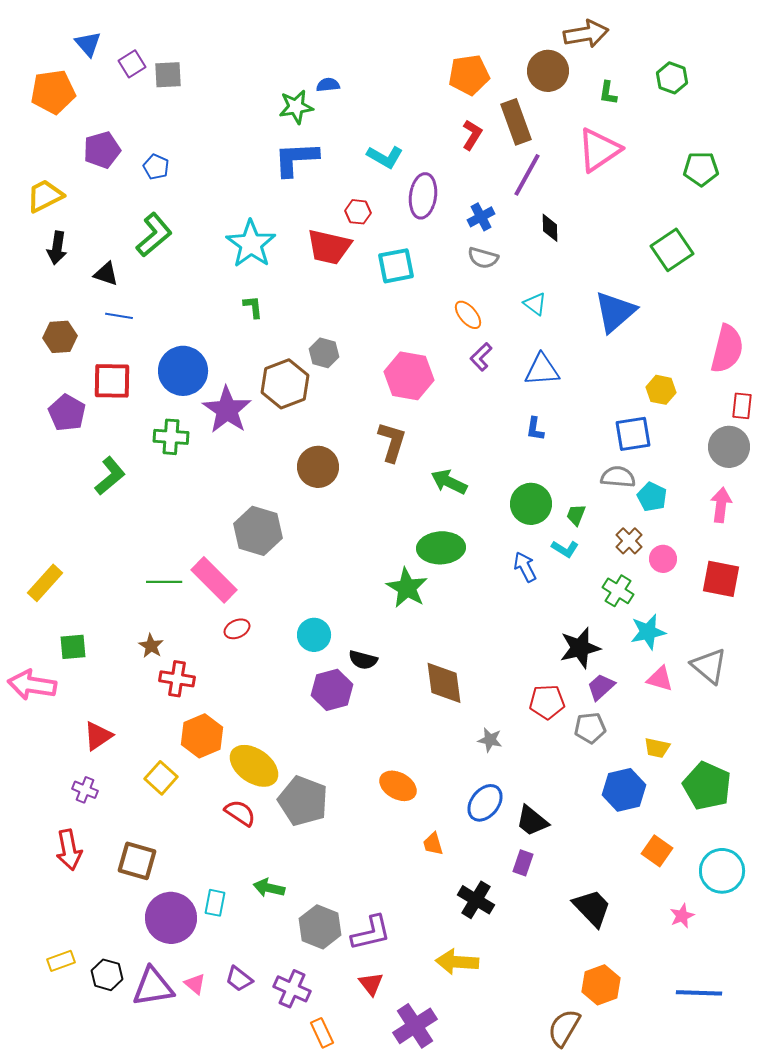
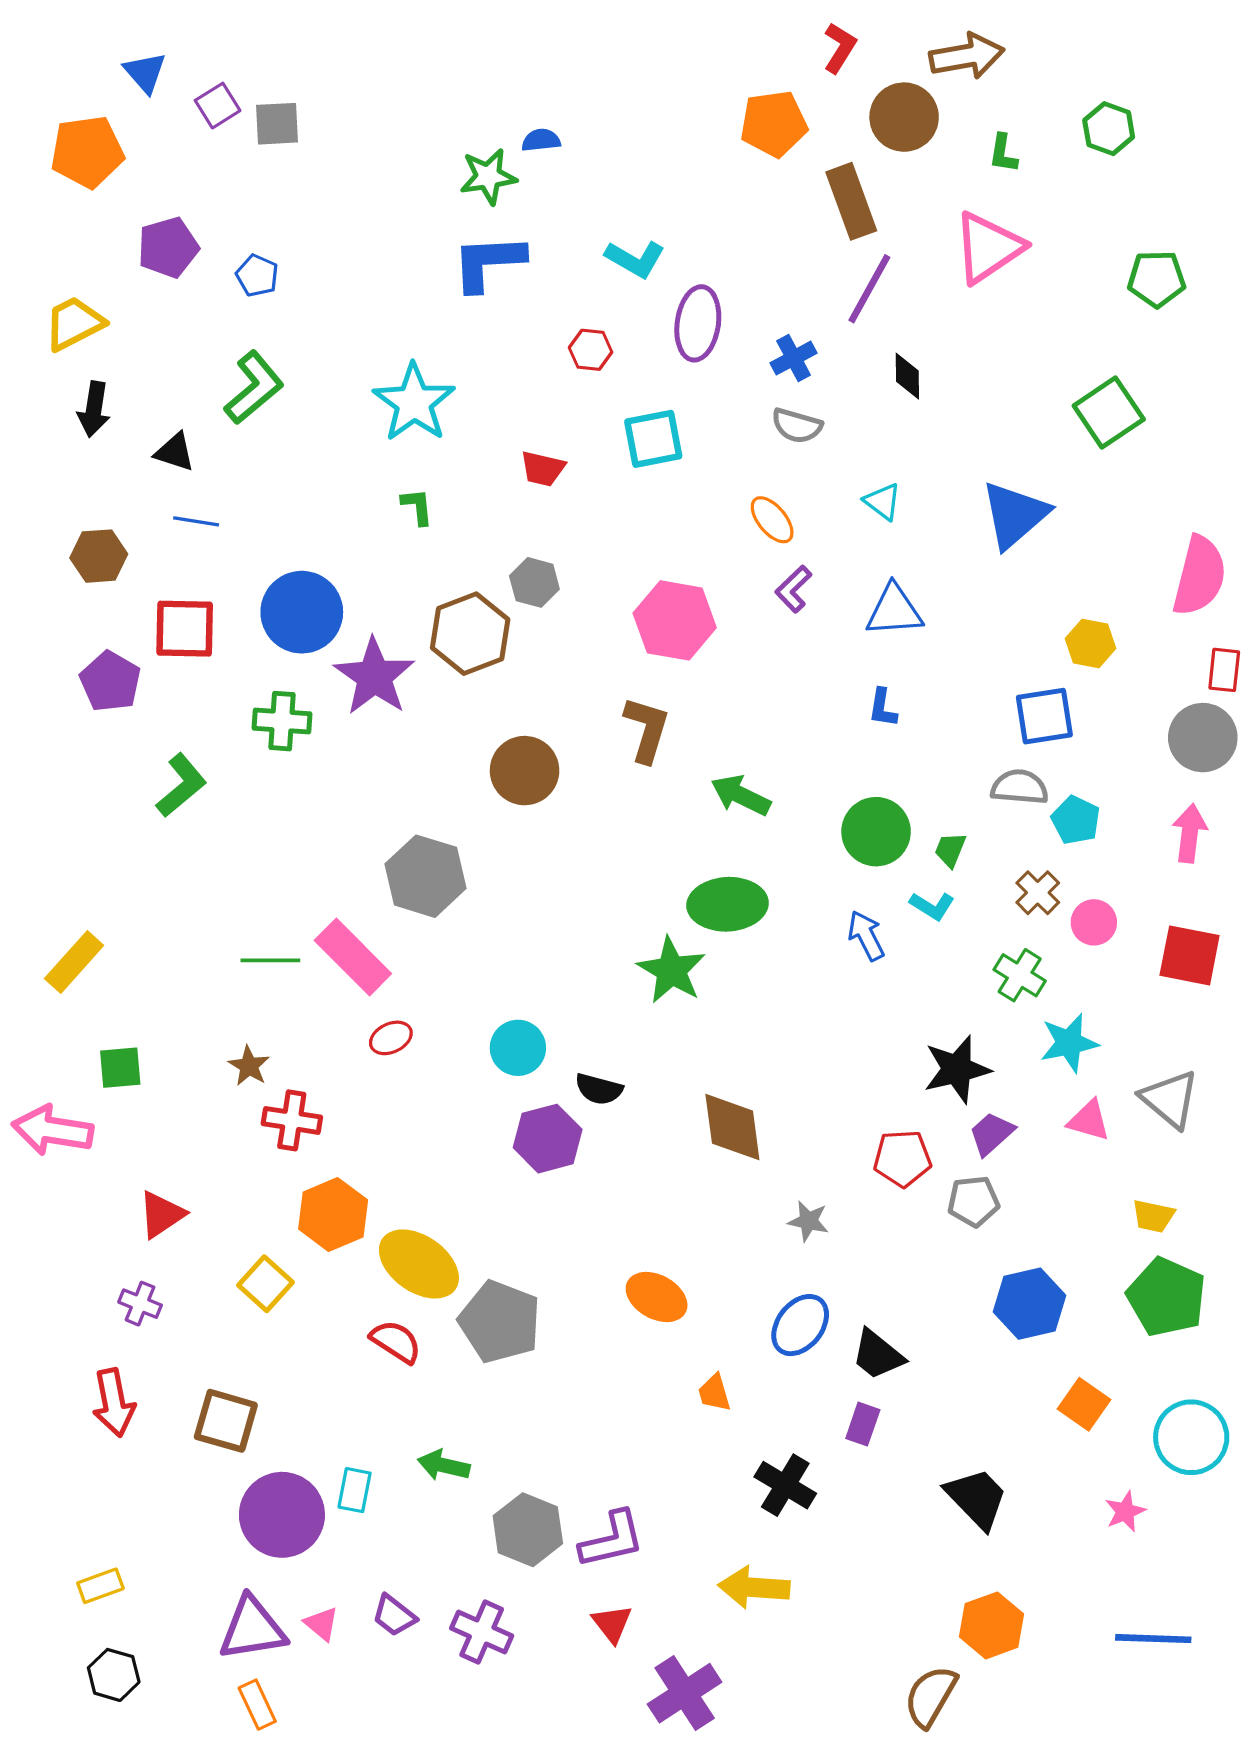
red L-shape: (472, 135) -> (840, 48), moved
red trapezoid: (329, 247) -> (543, 469), moved, size x0.6
yellow trapezoid: (657, 748) -> (1153, 1216), moved
black hexagon: (107, 975) -> (114, 1675), moved
orange rectangle: (322, 1033) -> (257, 1705), moved

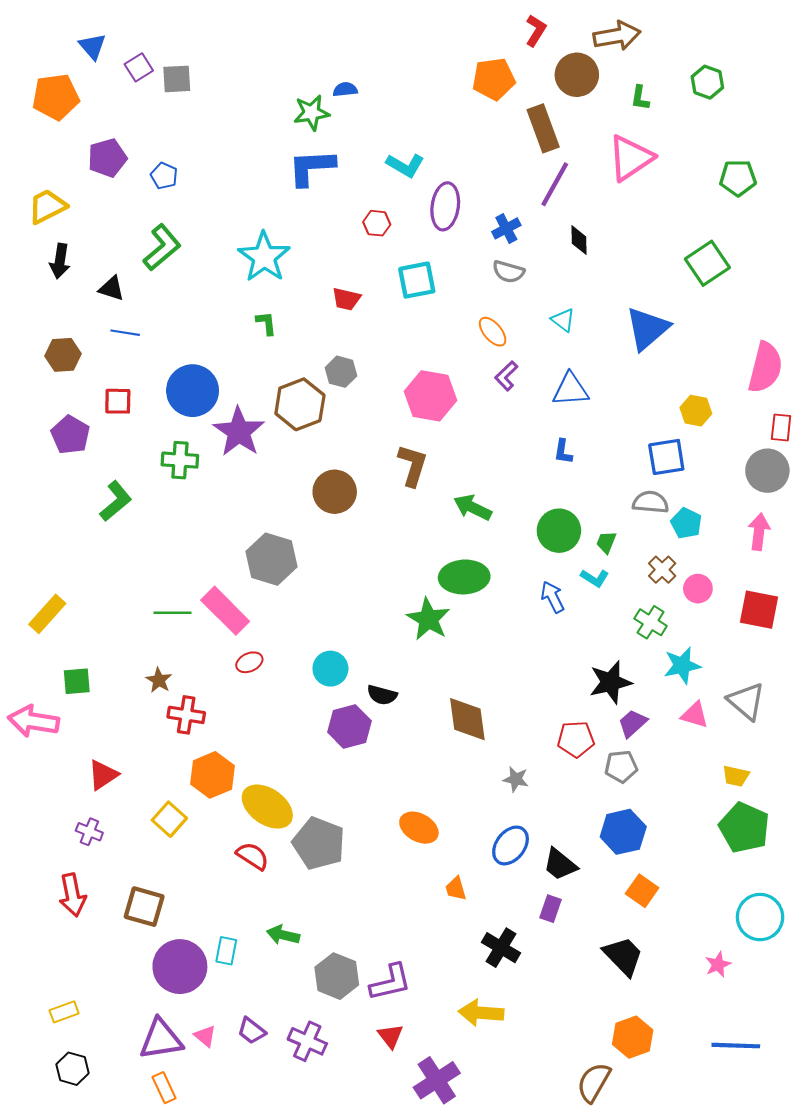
red square: (185, 629) -> (118, 401), size x0.7
blue hexagon: (1029, 1304) -> (623, 832), moved
orange square: (1084, 1404) -> (642, 891), moved

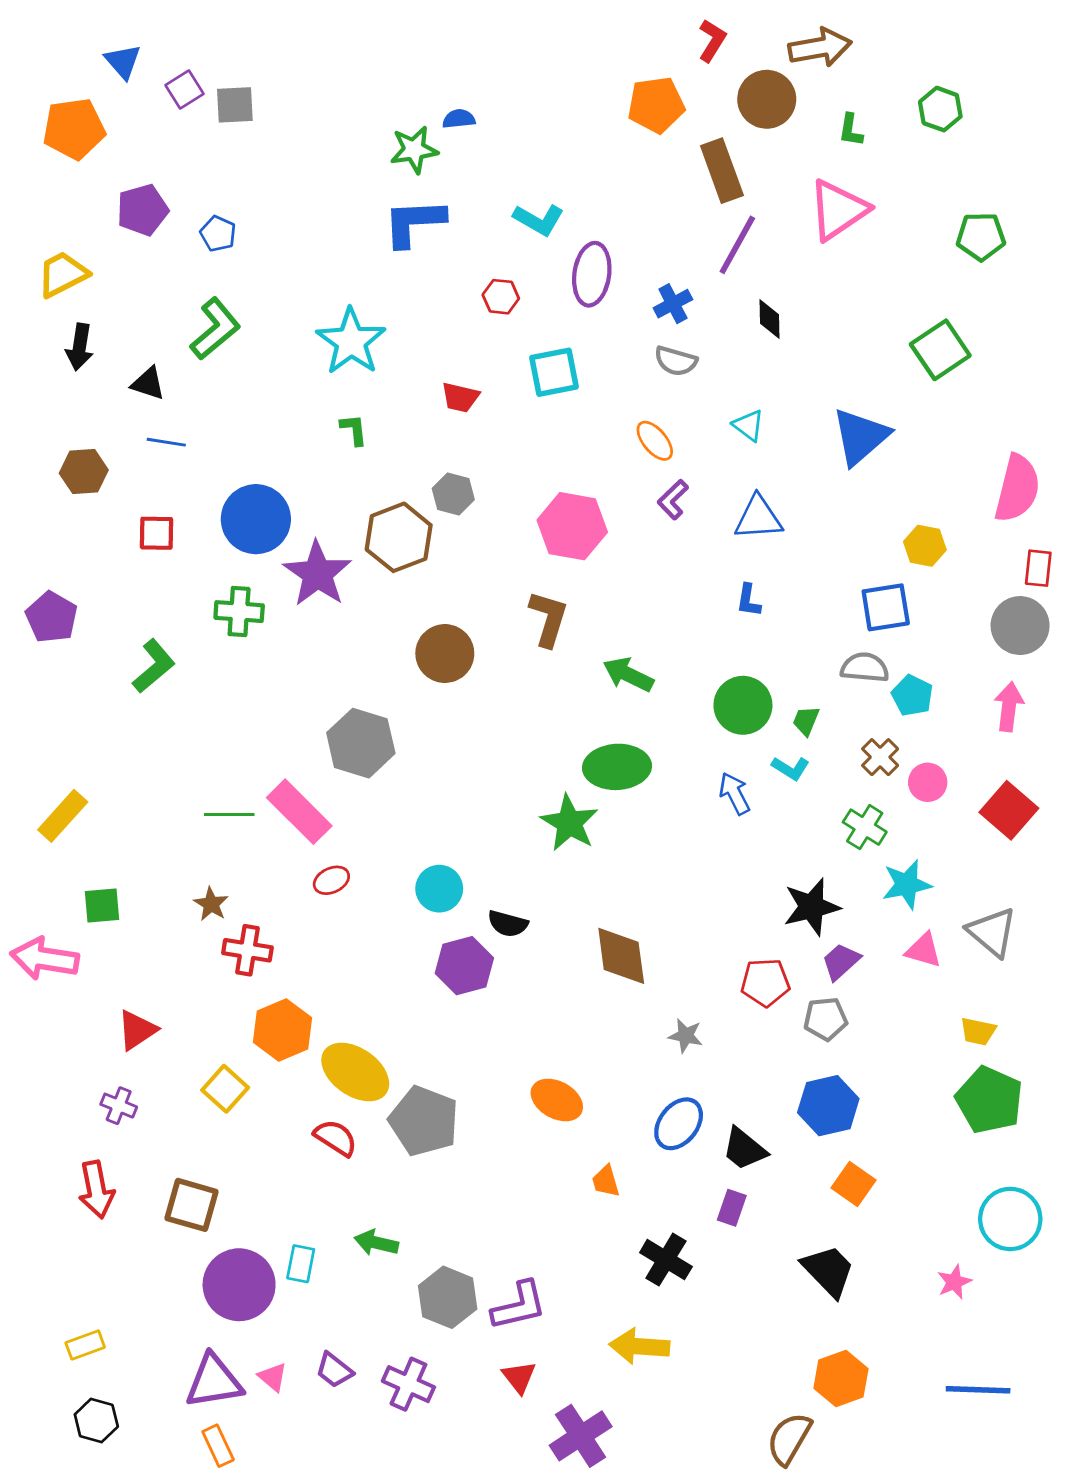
purple pentagon: (70, 435) -> (52, 617), moved
red square: (759, 610) -> (1009, 810), turned 30

